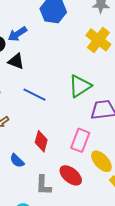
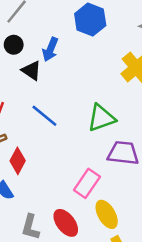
blue arrow: (17, 34) -> (50, 49), moved, turned -48
red diamond: (41, 141) -> (18, 161), moved

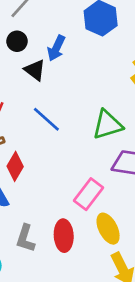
red ellipse: (66, 223) -> (64, 236), turned 32

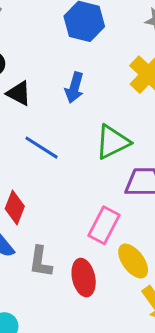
blue arrow: (56, 48) -> (74, 88), moved
gray L-shape: (25, 238) -> (40, 262), moved

